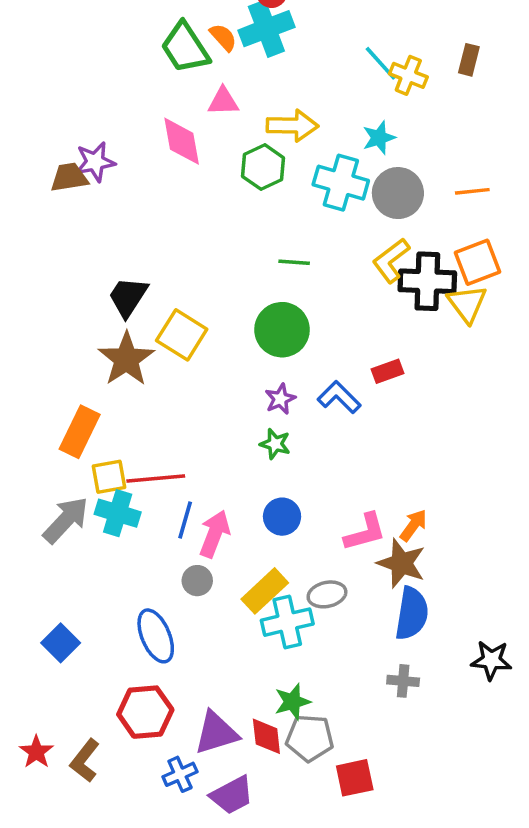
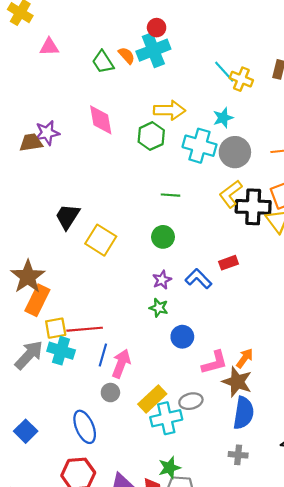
green trapezoid: (185, 48) -> (103, 62), size x0.7
pink triangle: (223, 101) -> (49, 47), moved
green circle: (282, 330) -> (163, 237), size x0.7
brown star: (126, 359) -> (28, 277), moved
blue circle: (282, 517) -> (182, 337), moved

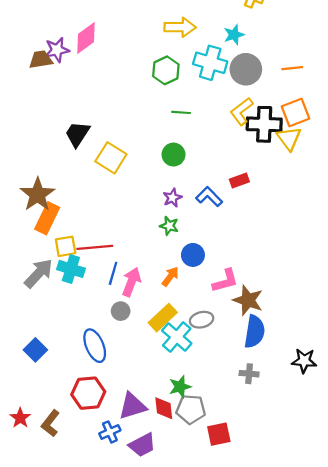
pink diamond: (101, 120) -> (86, 38), moved, turned 64
green hexagon: (151, 136) -> (166, 70), moved
orange arrow: (245, 358) -> (170, 277), moved
cyan cross: (166, 418) -> (177, 337), turned -36

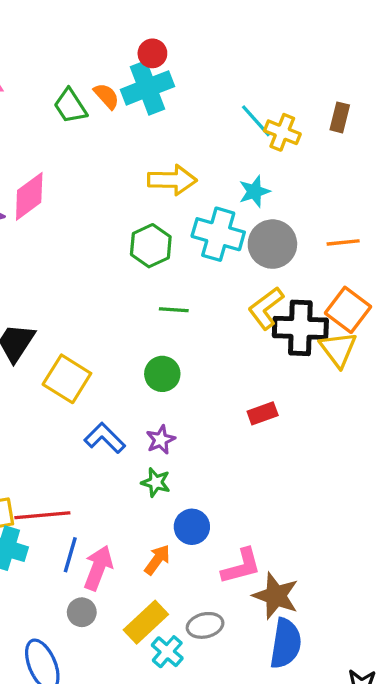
orange square: (295, 112) -> (348, 310), turned -32
blue L-shape: (209, 197) -> (105, 438), moved
cyan cross: (177, 337) -> (167, 652), size x0.7

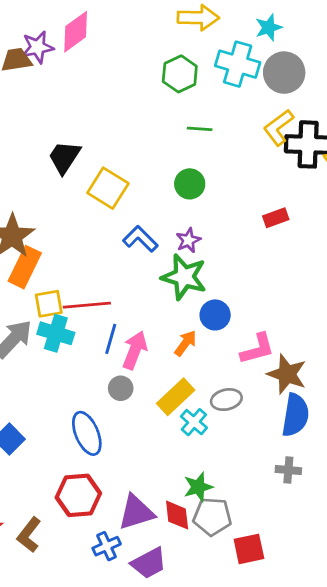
green star: (156, 482) -> (184, 277), size x1.8

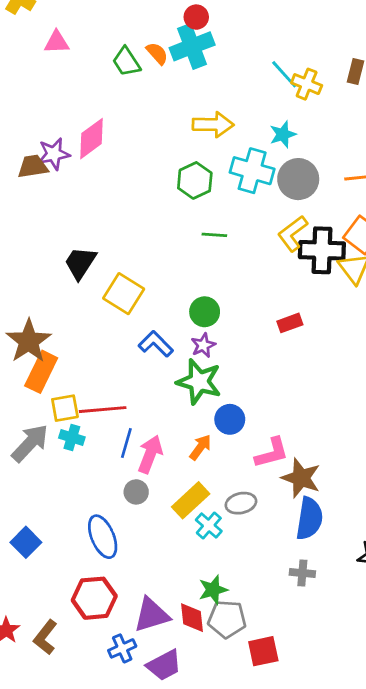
green circle: (190, 184) -> (205, 312), moved
cyan cross: (56, 333) -> (72, 437), size x0.7

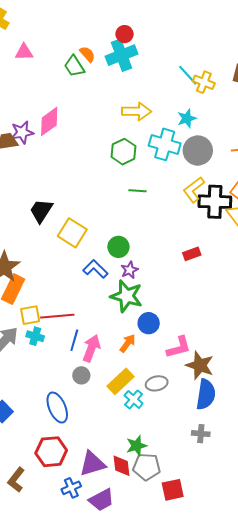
orange semicircle: (157, 53) -> (87, 54), moved
green circle: (205, 312) -> (118, 247), moved

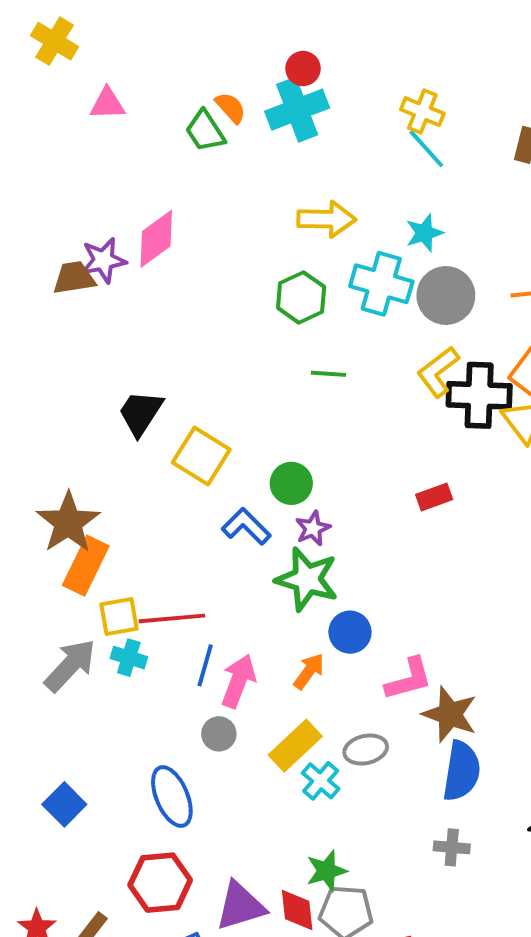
yellow cross: (204, 82) -> (422, 112), moved

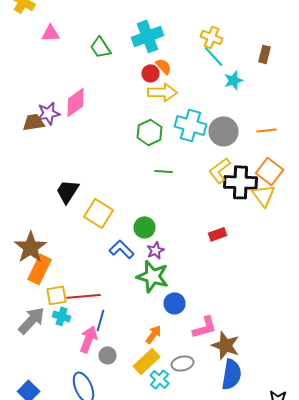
red circle: (303, 68) -> (150, 73), moved
orange semicircle: (231, 108) -> (164, 66), moved
cyan star: (424, 233) -> (234, 80), moved
orange arrow: (309, 671) -> (154, 334), moved
pink arrow: (238, 681) -> (88, 339), moved

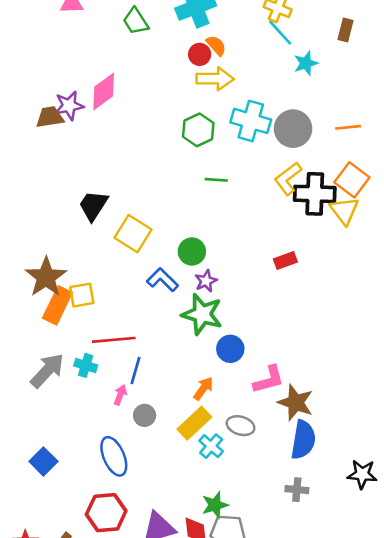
yellow square: (56, 295) -> (82, 295), moved
pink arrow: (88, 339) -> (120, 395), size x0.6
gray ellipse: (182, 363) -> (241, 426), turned 30

